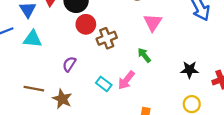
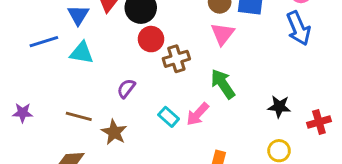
pink triangle: (153, 22) -> (223, 34), moved
green arrow: (144, 55) -> (223, 84), size x1.5

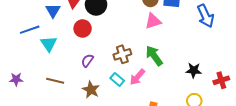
pink triangle: (223, 34) -> (153, 21), turned 36
red circle: (151, 39) -> (83, 28), moved
cyan triangle: (82, 53) -> (49, 44), moved, turned 48
brown cross: (176, 59) -> (122, 54), moved
brown star: (114, 132) -> (91, 90), moved

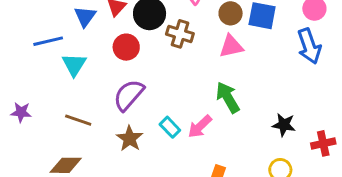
brown cross: (122, 54) -> (180, 34), moved, turned 30
purple semicircle: (87, 61) -> (129, 95), size x1.6

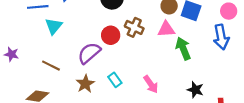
brown cross: (180, 34) -> (134, 27), moved
red circle: (126, 47) -> (111, 35), moved
green arrow: (228, 97) -> (183, 48), moved
pink arrow: (200, 127) -> (151, 84), moved, turned -90

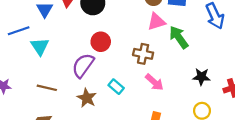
brown cross: (134, 27) -> (143, 54), moved

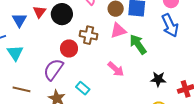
brown cross: (143, 54) -> (89, 35), moved
pink arrow: (154, 82) -> (116, 69), moved

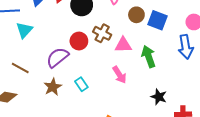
pink triangle: (118, 31) -> (123, 45), moved

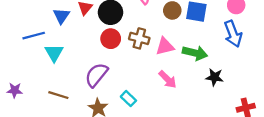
red circle: (79, 41) -> (111, 39), moved
green arrow: (149, 56) -> (195, 53), turned 135
black star: (159, 97) -> (214, 77), moved

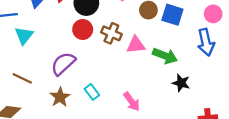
pink arrow: (168, 79) -> (132, 102), moved

